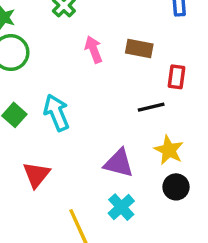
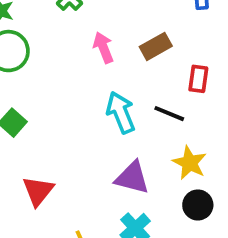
brown rectangle: (139, 49) -> (156, 46), turned -40
black line: (151, 107) -> (169, 114), turned 36
cyan arrow: (57, 113) -> (121, 112), moved

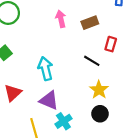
cyan arrow: (121, 112) -> (45, 69), moved
purple triangle: (132, 178) -> (49, 100), moved

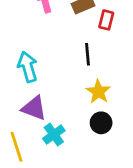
red rectangle: (111, 44) -> (106, 20), moved
black line: (92, 61) -> (88, 54), turned 56

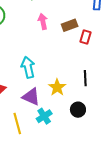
black line: (88, 54) -> (85, 78), moved
yellow star: (98, 92) -> (57, 87), moved

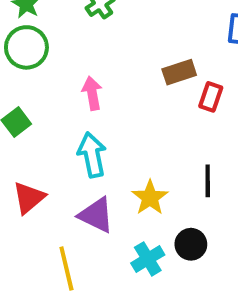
pink arrow: (43, 22) -> (92, 93), moved
cyan cross: (44, 116) -> (148, 259), moved

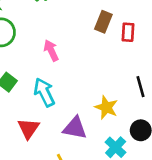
brown rectangle: (179, 72) -> (103, 22), turned -35
cyan arrow: (92, 155) -> (44, 92), moved

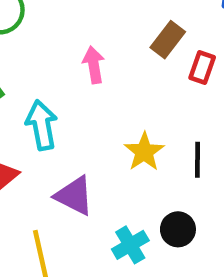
pink arrow: (51, 50) -> (94, 65), moved
yellow star: (106, 107) -> (144, 152), moved

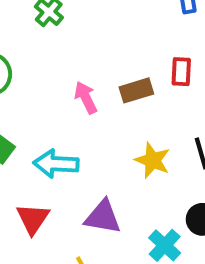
brown rectangle: (168, 40) -> (136, 90), moved, turned 52
cyan arrow: (42, 125) -> (56, 164), turned -60

